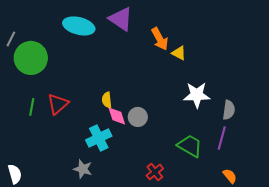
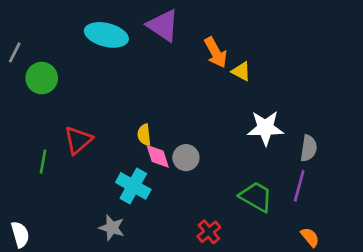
green circle: (31, 58) -> (42, 78), size x0.7
green line: (32, 107) -> (43, 162), moved
cyan cross: (99, 138) -> (133, 186), turned -35

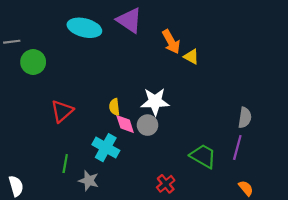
gray line: (15, 52) -> (12, 42), turned 56
white star: (265, 128) -> (155, 102), moved
green line: (43, 162) -> (65, 164), moved

